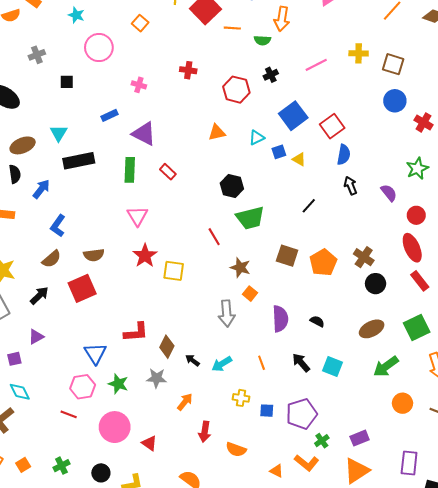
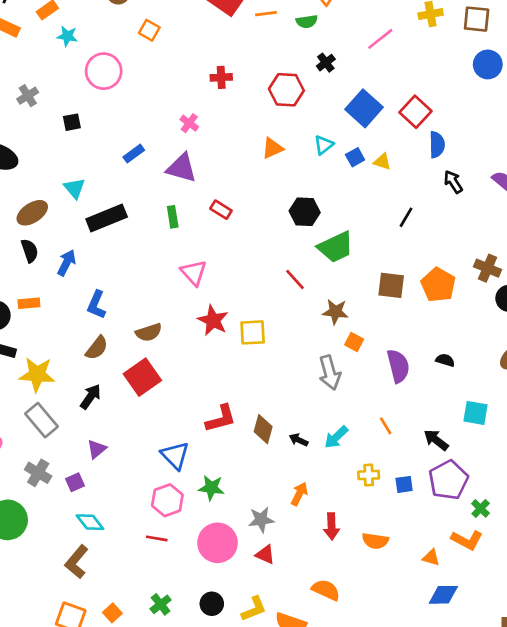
pink cross: (139, 85) -> (189, 123), moved, turned 32
green rectangle: (130, 170) -> (173, 217), size x0.7
black arrow: (301, 363) -> (436, 440), moved
gray star: (157, 378) -> (261, 520), moved

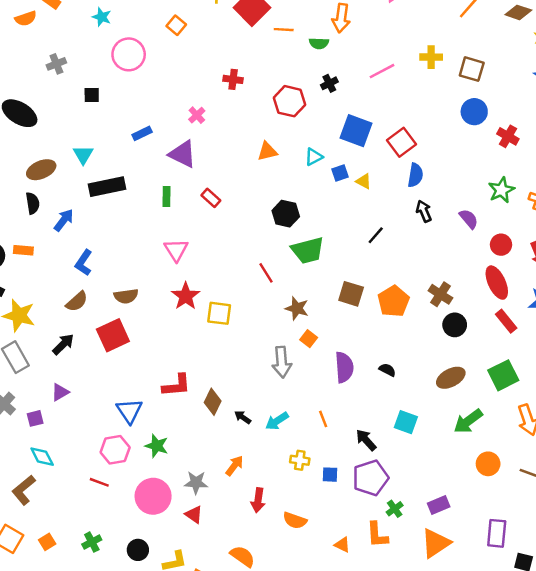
blue square: (364, 108) -> (356, 131), turned -32
orange L-shape: (467, 540) -> (377, 535), turned 48

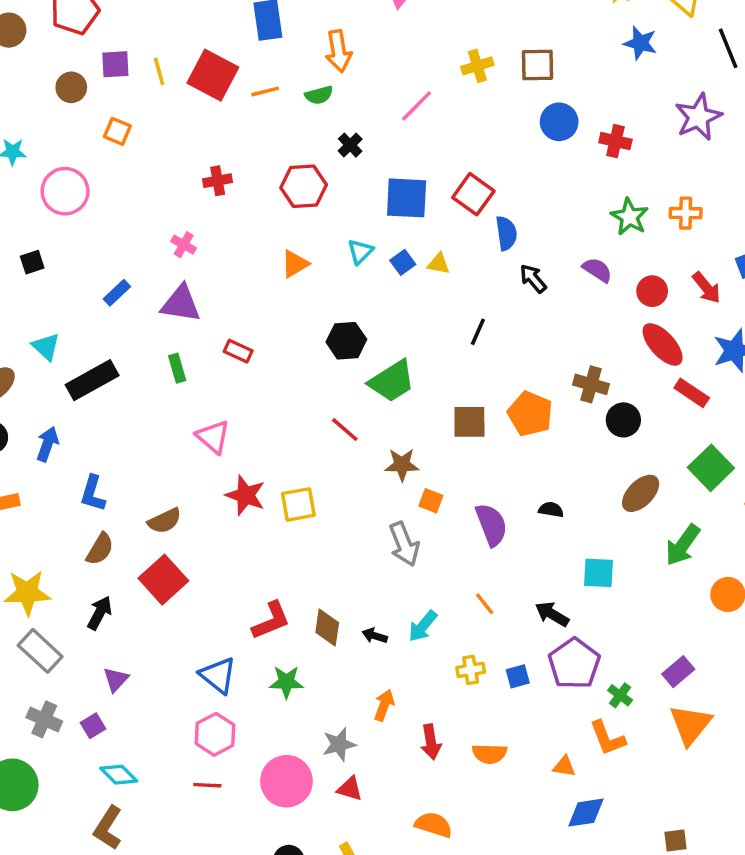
green star: (157, 446) -> (286, 682), moved

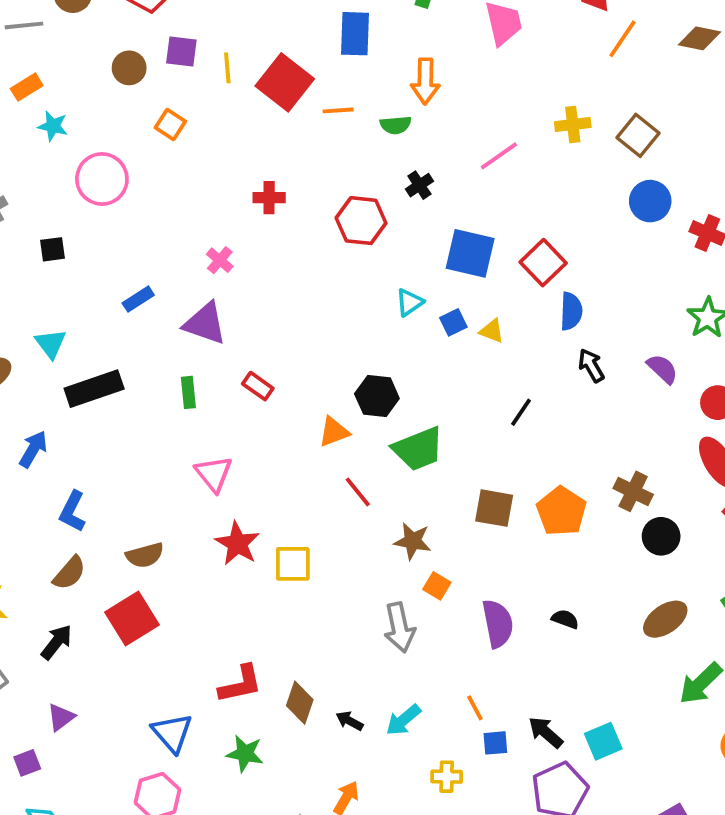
brown square: (538, 65) -> (638, 135), turned 30
orange triangle: (295, 264) -> (334, 432), moved
cyan square: (599, 573) -> (603, 741), moved, turned -36
blue square: (518, 676) -> (495, 743), moved

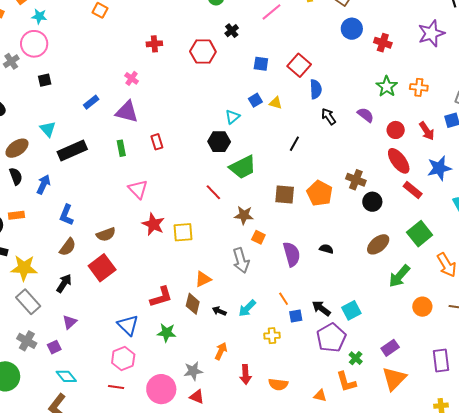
pink circle: (102, 179) -> (34, 44), moved
blue square: (470, 253) -> (261, 64), size x0.6
cyan triangle: (410, 302) -> (232, 117), moved
red rectangle: (258, 386) -> (157, 142), turned 42
orange triangle: (334, 432) -> (203, 279), moved

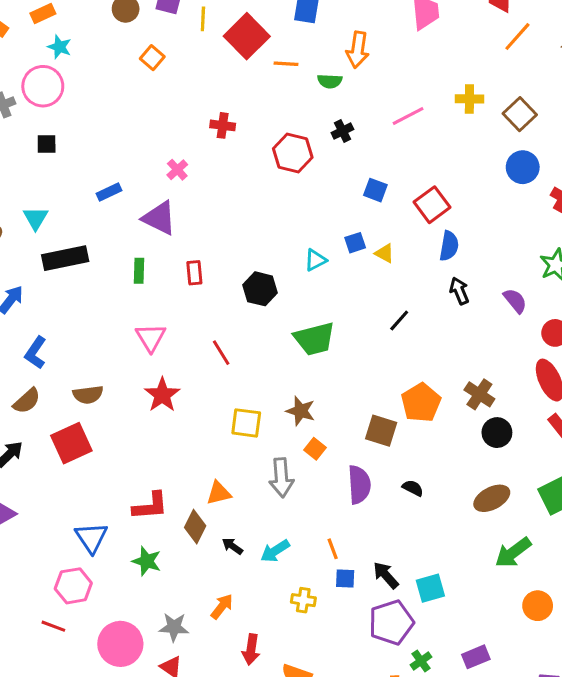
black hexagon: (219, 142) -> (260, 289), moved
red line: (213, 192) -> (221, 353), moved
brown square: (285, 194) -> (381, 431), moved
yellow square: (183, 232) -> (246, 423), moved

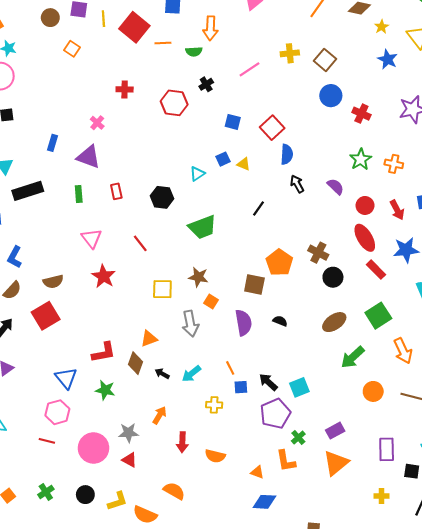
blue rectangle: (109, 192) -> (53, 143), turned -42

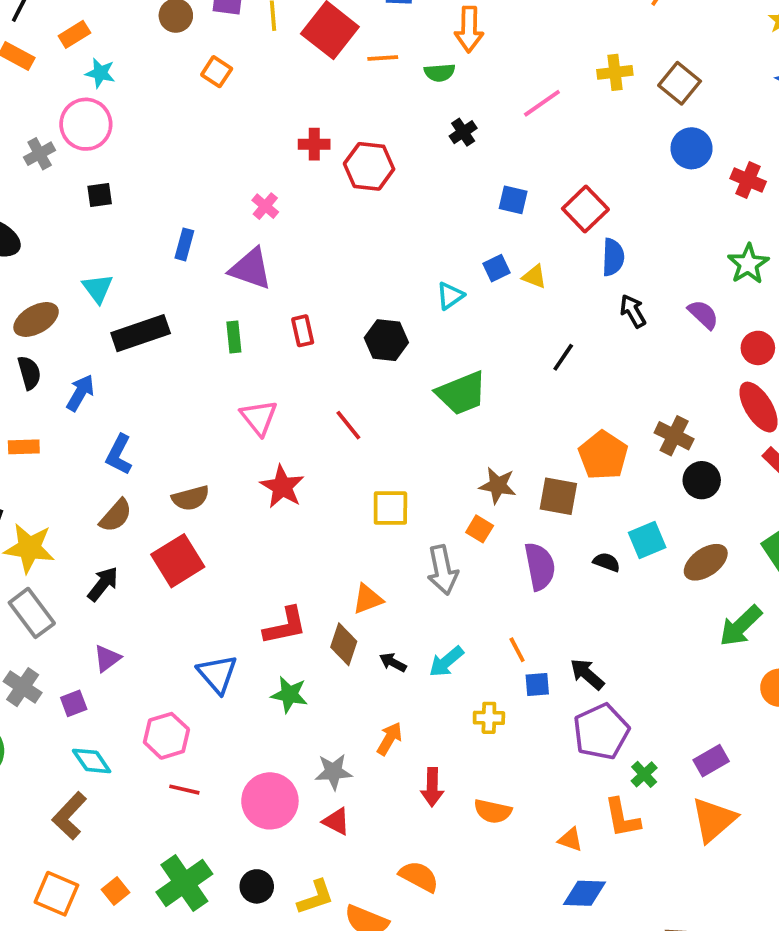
red hexagon: (174, 103) -> (369, 166), moved
brown star: (198, 277) -> (498, 485), moved
cyan square: (299, 387) -> (647, 540), moved
pink hexagon: (57, 412) -> (166, 736), moved
green cross: (46, 492) -> (184, 883), size x1.8

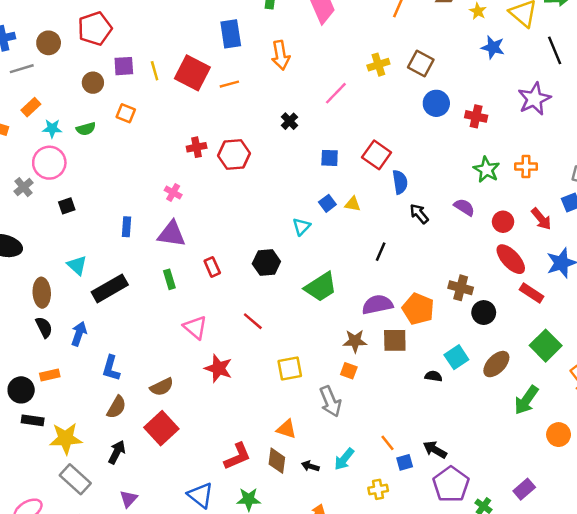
green semicircle: (440, 73) -> (86, 129), moved
brown ellipse: (36, 319) -> (42, 293), turned -52
purple semicircle: (540, 566) -> (377, 305), moved, turned -80
orange triangle: (368, 599) -> (286, 429), turned 50

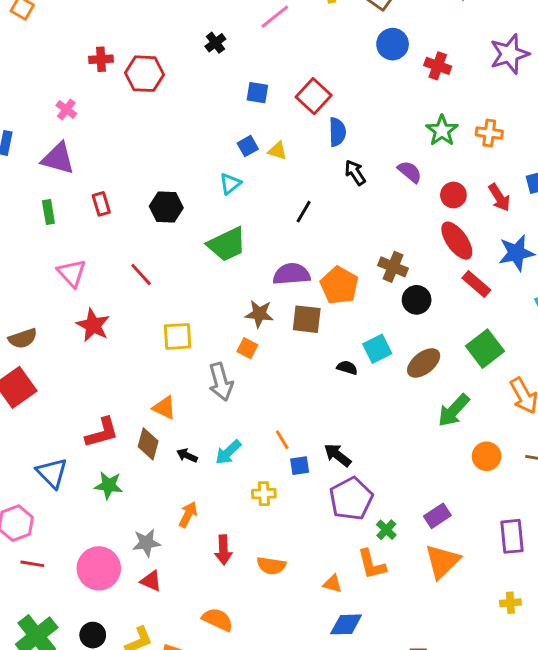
cyan triangle: (301, 227) -> (230, 184), moved

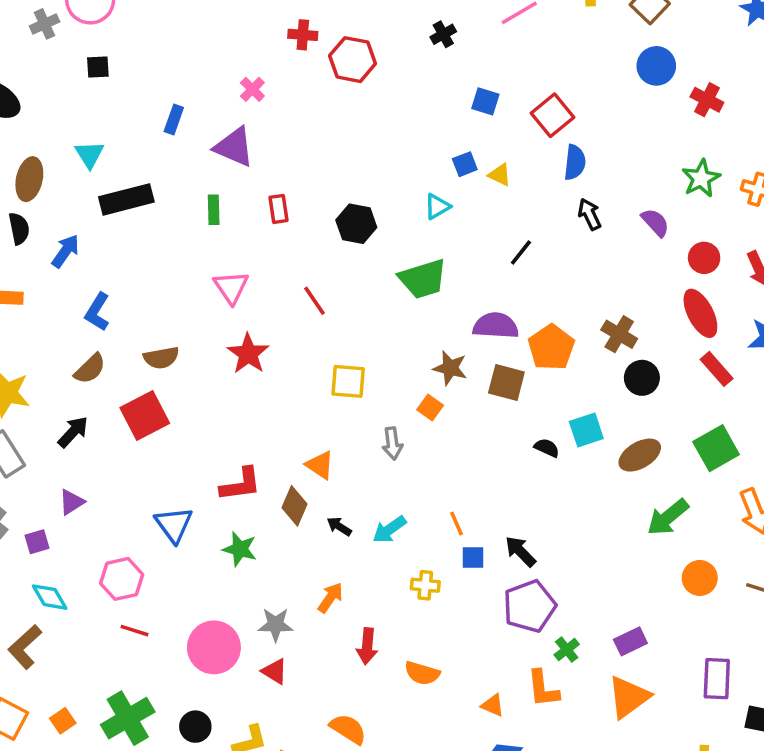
gray arrow: (221, 382) -> (392, 443), size x0.7

